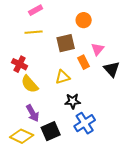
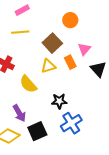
brown square: (66, 43) -> (52, 43), turned -30
yellow triangle: (63, 77) -> (48, 66), moved
yellow semicircle: (30, 84) -> (28, 84), moved

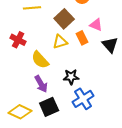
pink triangle: (84, 49) -> (96, 25), turned -48
purple arrow: (19, 113) -> (41, 84), moved

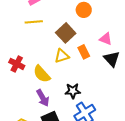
pink triangle: (96, 25) -> (106, 39), moved
red cross: (18, 40) -> (17, 64), moved

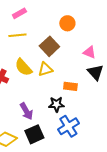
orange rectangle: (84, 52) -> (70, 86), moved, turned -56
yellow semicircle: (42, 74) -> (23, 67), moved

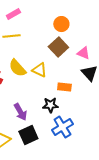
brown square: (49, 46) -> (58, 47), moved
yellow triangle: (45, 69) -> (39, 70), turned 42

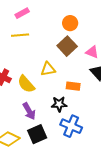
yellow semicircle: (17, 68) -> (26, 84), moved
yellow triangle: (39, 70) -> (48, 69), turned -35
blue cross: (62, 127) -> (71, 126), turned -35

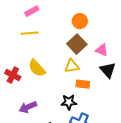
yellow triangle: (48, 69) -> (72, 66), moved
yellow semicircle: (26, 84) -> (37, 68), moved
purple arrow: (29, 111) -> (28, 107), moved, turned 96

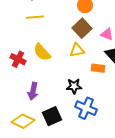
orange rectangle: (83, 84) -> (98, 68), moved
purple arrow: (28, 107) -> (33, 91), turned -54

